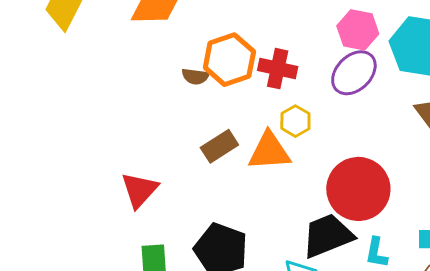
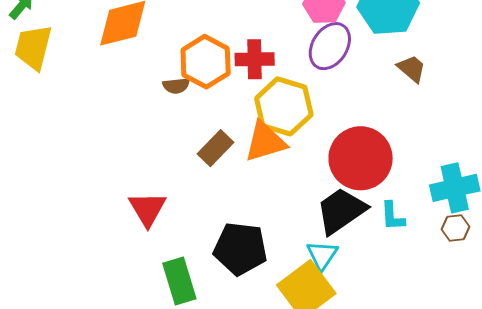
yellow hexagon: (295, 121) -> (284, 106), size x1.8

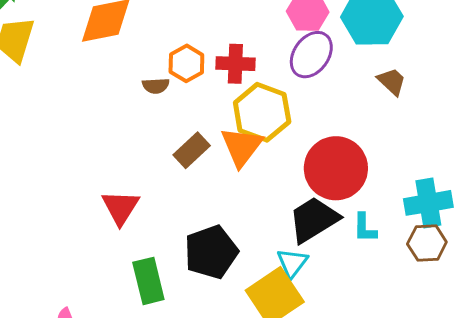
orange hexagon: (206, 62) -> (186, 63), size x0.7
orange triangle: (265, 142) -> (242, 147), turned -39
brown hexagon: (455, 228) -> (427, 243), size x1.4
black pentagon: (240, 249) -> (211, 252), turned -30

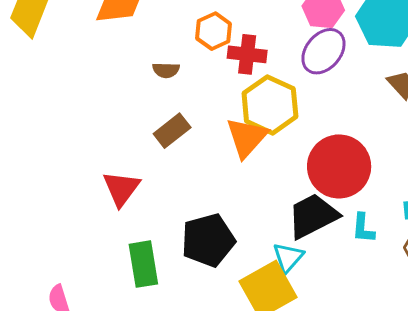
orange hexagon: (186, 63) -> (214, 31), moved
brown rectangle: (192, 150) -> (172, 131), moved

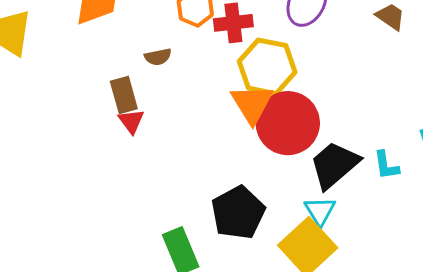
brown rectangle: (172, 131) -> (124, 95), moved, turned -54
red circle: (339, 166) -> (288, 123), moved
red triangle: (121, 188) -> (131, 121), moved, size x0.7

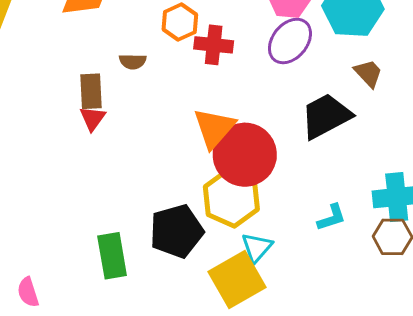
yellow hexagon: (267, 67) -> (231, 198), moved
black trapezoid: (334, 165) -> (326, 116), moved
cyan L-shape: (386, 165) -> (331, 217), turned -112

